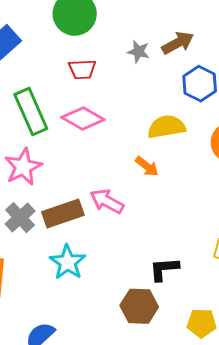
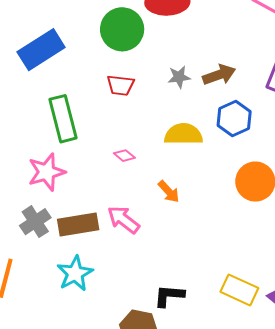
gray star: (138, 52) -> (179, 77), turned -30
pink diamond: (83, 119) -> (124, 156), moved, size x0.5
yellow semicircle: (166, 127) -> (183, 134), moved

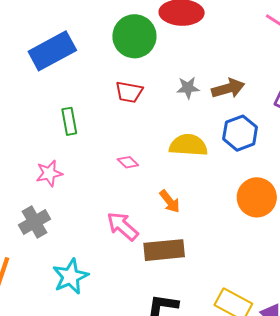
green rectangle: (63, 119) -> (69, 121), size x0.6
pink star: (47, 172) -> (49, 173), size x0.7
brown rectangle: (78, 225) -> (164, 250), moved

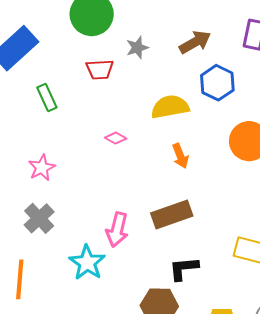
gray star: (188, 88) -> (137, 48), moved
green rectangle: (69, 121) -> (47, 97), moved
orange arrow: (170, 201) -> (180, 156), moved, turned 30
pink arrow: (123, 226) -> (117, 230), moved, turned -104

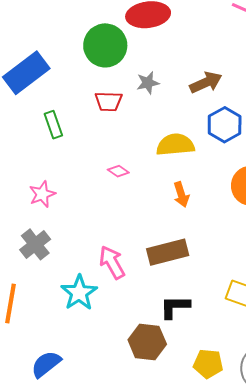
pink arrow: (117, 230) -> (112, 262), turned 132

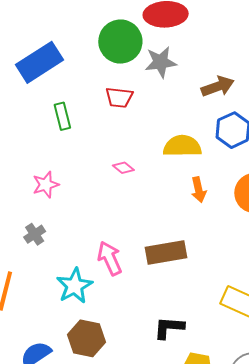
gray star: (148, 83) -> (161, 62), moved, size x1.4
orange arrow: (181, 195) -> (199, 190), moved
gray cross: (35, 244) -> (35, 234), size x0.7
black L-shape: (175, 307) -> (169, 328), moved
brown hexagon: (147, 342) -> (86, 338), moved

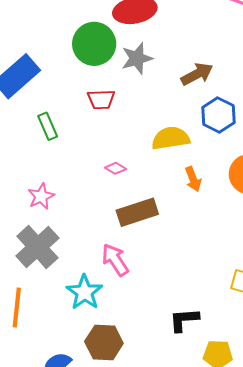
gray cross: (35, 234) -> (37, 247), size x2.0
brown rectangle: (166, 253) -> (137, 212), moved

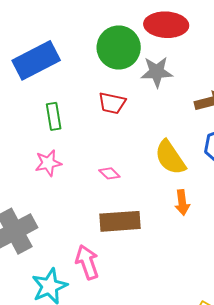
yellow semicircle: (171, 138) -> (170, 158), turned -129
pink star: (41, 196) -> (48, 163), moved

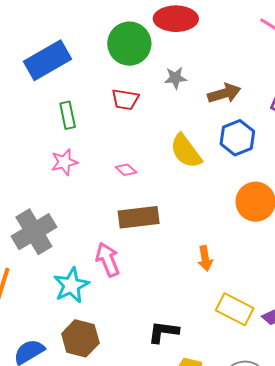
gray star: (157, 72) -> (175, 78), moved, size x0.7
orange arrow: (182, 203) -> (205, 258), moved

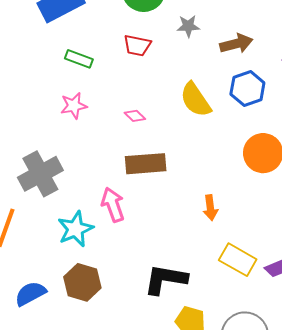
green rectangle: (68, 115) -> (79, 59), turned -60
black L-shape: (163, 332) -> (166, 279), size x1.4

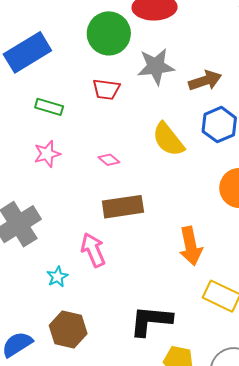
gray star: (188, 26) -> (156, 66), size x1.6
orange arrow: (210, 208) -> (191, 246), size x1.5
cyan star: (75, 229) -> (57, 277), size x0.6

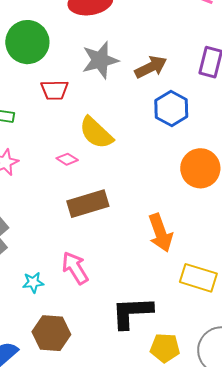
green circle: (109, 33) -> (27, 42), moved
yellow semicircle: (168, 139) -> (96, 133), moved
pink arrow: (93, 250) -> (75, 268), moved
cyan star: (57, 277) -> (33, 282), turned 30

